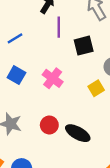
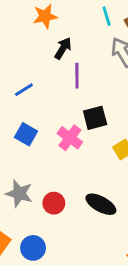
black square: (84, 46) -> (95, 118), moved
red circle: (49, 125) -> (54, 203), moved

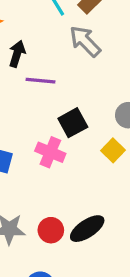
purple line: (77, 76) -> (41, 81), turned -70
black ellipse: (101, 204) -> (87, 229), moved, turned -48

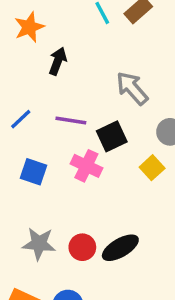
gray arrow: (85, 41) -> (132, 88), moved
purple line: (41, 81) -> (71, 121), moved

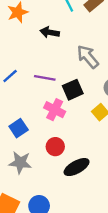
black arrow: (58, 61) -> (50, 32), moved, turned -102
blue square: (33, 172) -> (19, 128), moved, turned 36
red circle: (82, 247) -> (55, 147), moved

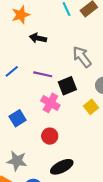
black arrow: (50, 32) -> (38, 38), moved
gray star: (20, 163) -> (17, 161), moved
black ellipse: (77, 167) -> (62, 167), moved

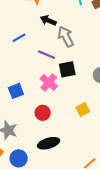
gray arrow: (82, 57) -> (66, 37), moved
blue line: (12, 71) -> (19, 38), moved
yellow square: (91, 107) -> (83, 110), moved

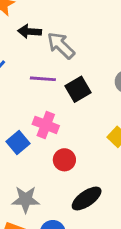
pink cross: (49, 82) -> (46, 125), moved

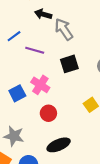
purple line: (43, 79) -> (35, 50), moved

